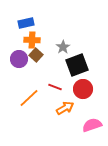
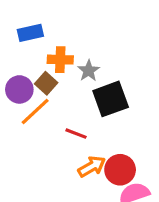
orange cross: (32, 40) -> (60, 60), moved
red circle: (83, 89) -> (120, 170), moved
orange line: (29, 98) -> (35, 112), moved

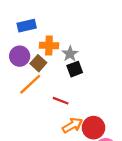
purple circle: (19, 89) -> (20, 56), moved
black square: (111, 99) -> (75, 69), moved, size x0.6

